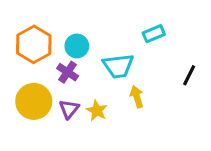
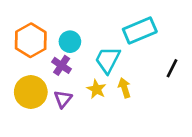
cyan rectangle: (154, 34) -> (140, 30), size x1.6
cyan trapezoid: (118, 66) -> (108, 60), turned 124
yellow star: (97, 111) -> (96, 89), moved

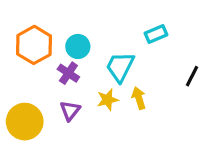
cyan rectangle: (140, 30) -> (156, 34), size x0.6
yellow star: (96, 89) -> (108, 100), turned 30
yellow circle: (31, 92) -> (25, 122), moved

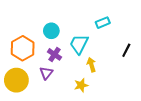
orange hexagon: (34, 45) -> (23, 48), moved
purple cross: (68, 73) -> (54, 54), moved
yellow star: (108, 100) -> (81, 85), moved

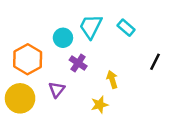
cyan rectangle: (103, 23) -> (126, 28), turned 64
cyan trapezoid: (79, 44) -> (91, 26), moved
purple cross: (54, 54) -> (78, 63), moved

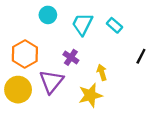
cyan circle: (63, 38) -> (48, 15), moved
purple triangle: (57, 90) -> (51, 82), size x1.6
yellow star: (100, 105) -> (90, 95), size x1.5

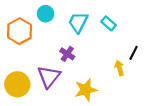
orange hexagon: (25, 54) -> (19, 31), moved
yellow arrow: (102, 72) -> (119, 68), moved

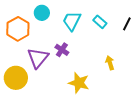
black line: (134, 53) -> (127, 24), moved
purple triangle: (49, 77) -> (38, 58), moved
yellow star: (86, 90) -> (79, 83), turned 30

